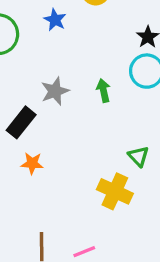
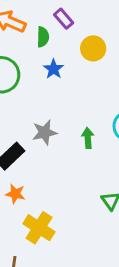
yellow cross: (115, 191) -> (39, 228), moved

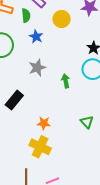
gray star: (45, 132) -> (37, 68), moved
orange star: (15, 194) -> (44, 123), moved

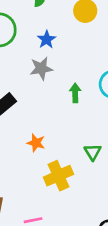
blue star: (36, 37) -> (47, 39), moved
yellow cross: (40, 147) -> (58, 176), moved, turned 30

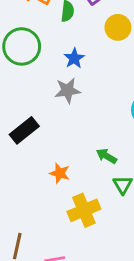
green arrow: (75, 93) -> (106, 156), moved, turned -60

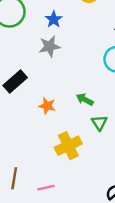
orange star: (60, 173) -> (47, 106), moved

